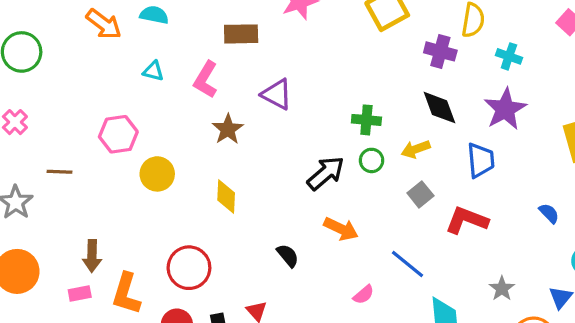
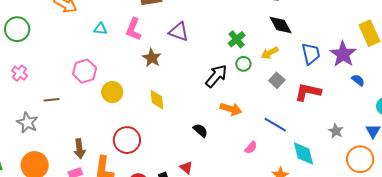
purple star: (505, 109) -> (343, 54), moved
green cross: (366, 120) -> (237, 39), turned -36
red circle: (189, 268) -> (127, 140), moved

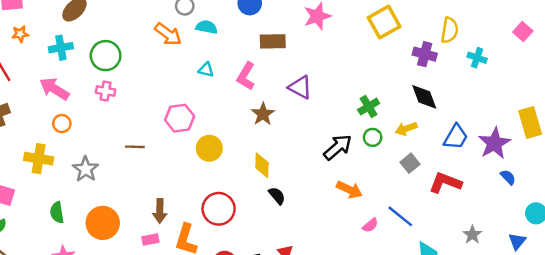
blue trapezoid: (311, 54) -> (456, 137), turned 35
pink cross: (20, 73) -> (106, 91), moved, turned -35
gray star: (27, 123) -> (86, 169), moved
black semicircle: (200, 130) -> (277, 196), moved
pink semicircle: (251, 148) -> (370, 225), moved

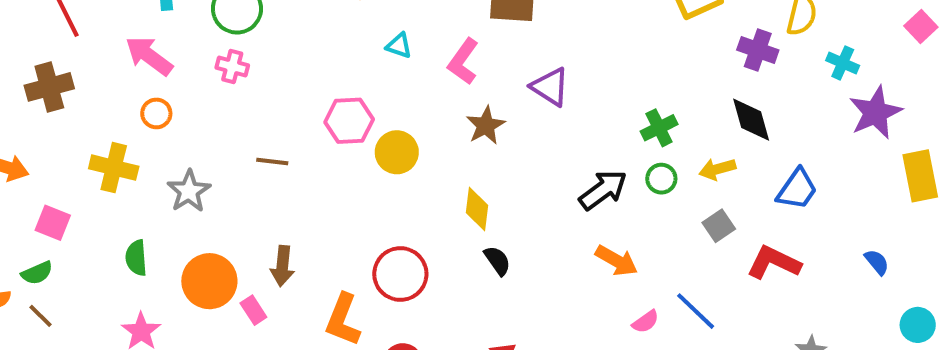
purple star: (494, 143) -> (875, 112), moved
yellow circle: (209, 148) -> (397, 152), moved
brown arrow: (160, 211) -> (282, 266), moved
pink rectangle: (150, 240) -> (253, 310), moved, turned 63

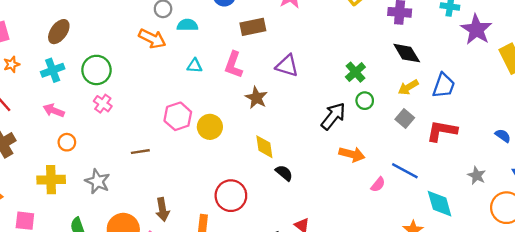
pink arrow: (149, 56) -> (54, 111), size x0.7
pink cross: (232, 67) -> (103, 104), turned 36
yellow arrow: (717, 169) -> (408, 87), moved
blue semicircle: (877, 262) -> (503, 136), moved

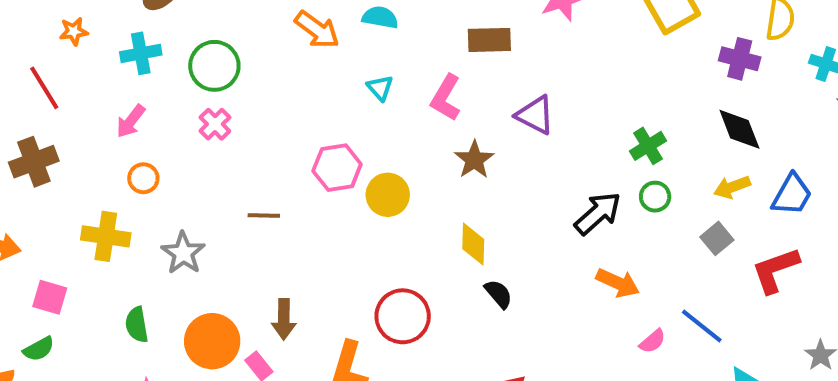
cyan triangle: (195, 66) -> (380, 88), turned 35
pink arrow: (54, 111) -> (131, 121), turned -84
red L-shape: (442, 131) -> (775, 270), turned -40

